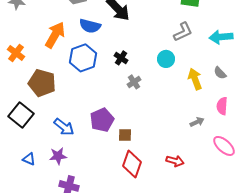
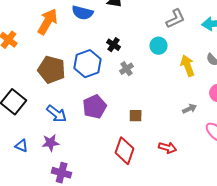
blue hexagon: (83, 58) -> (88, 64), moved
brown pentagon: (42, 83) -> (52, 70), moved
brown square: (125, 135) -> (136, 116), moved

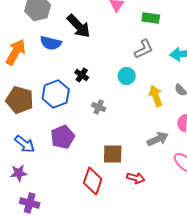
gray cross: (127, 69) -> (99, 107), moved, turned -32
gray arrow: (190, 109) -> (158, 139), size x1.5
brown square: (136, 116) -> (113, 154), moved, size x1.5

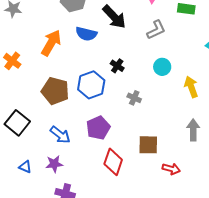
gray L-shape: (144, 49) -> (156, 30), moved
gray arrow: (158, 139) -> (193, 130), turned -65
red diamond: (93, 181) -> (113, 162), moved

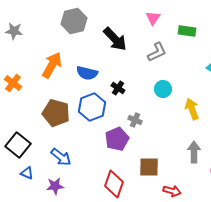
blue semicircle: (86, 34) -> (87, 73), moved
purple pentagon: (98, 128) -> (117, 139), moved
blue triangle: (25, 167) -> (27, 173), moved

